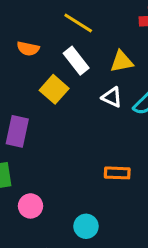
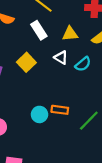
yellow square: (54, 89) -> (26, 62), moved
cyan circle: (86, 226) -> (39, 114), moved

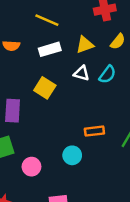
white rectangle: (39, 30) -> (50, 49), turned -60
cyan circle: (39, 114) -> (72, 155), moved

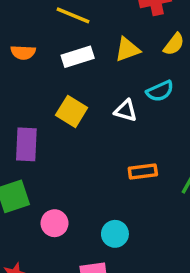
white triangle: (82, 73) -> (126, 111), moved
cyan semicircle: (107, 74) -> (160, 91), turned 30
cyan circle: (72, 155) -> (115, 234), moved

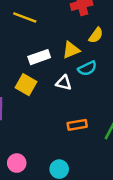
yellow triangle: (127, 49) -> (71, 50), moved
white rectangle: (78, 57) -> (39, 57), moved

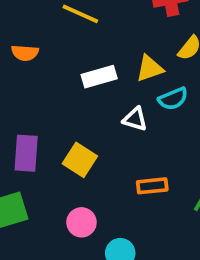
yellow square: (26, 85) -> (80, 160), moved
pink circle: (17, 163) -> (81, 222), moved

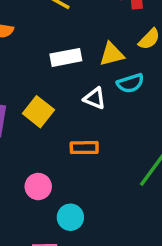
yellow square: (80, 160) -> (38, 112), moved
orange rectangle: (152, 186) -> (84, 148), moved

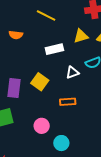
yellow triangle: (112, 54) -> (81, 36), moved
white triangle: (95, 98) -> (72, 72), turned -40

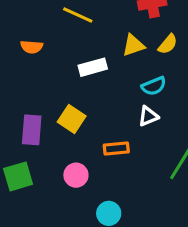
white triangle: (72, 72) -> (148, 116), moved
pink circle: (42, 126) -> (76, 175), moved

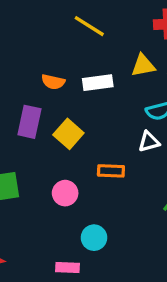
orange semicircle: (32, 47) -> (53, 82), moved
purple rectangle: (32, 130) -> (29, 122), moved

